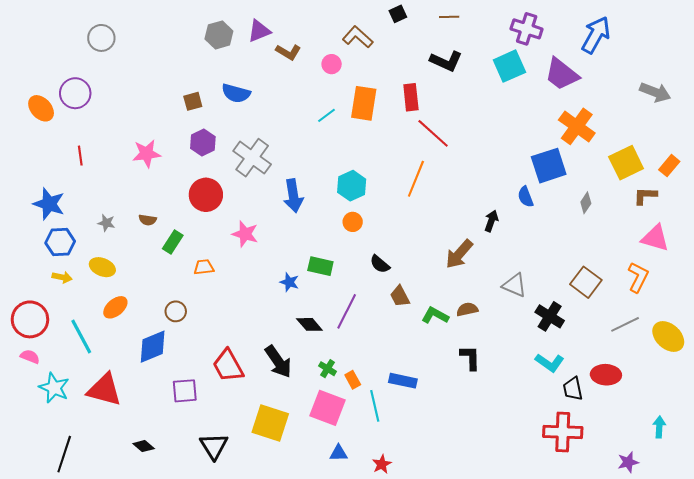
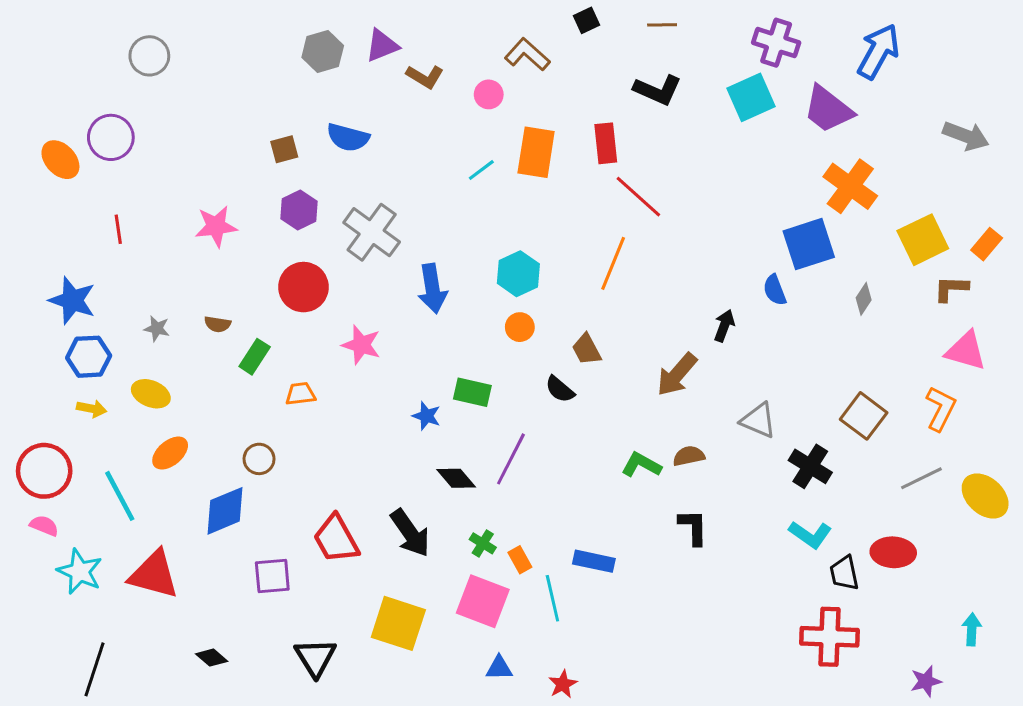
brown trapezoid: (400, 296) -> (586, 349), moved

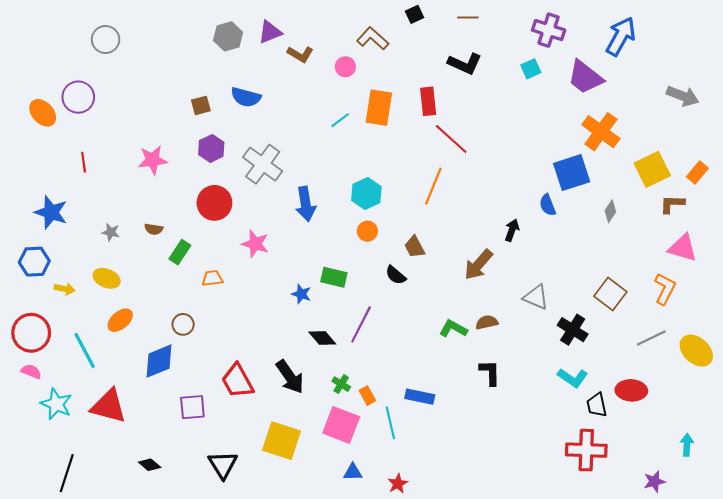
cyan square: (751, 97) -> (531, 69), size x0.6
blue hexagon: (89, 357) -> (34, 262), moved

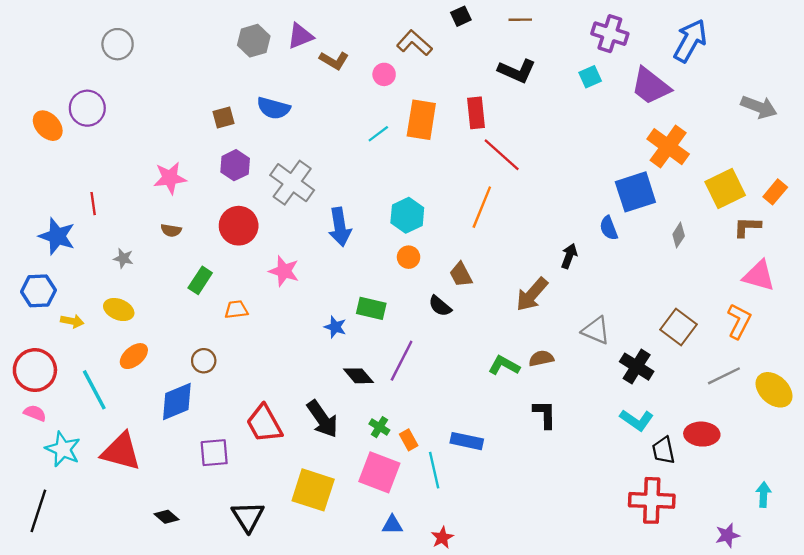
red line: (84, 162) -> (93, 204), moved
brown semicircle: (154, 229) -> (171, 230), moved
black line: (67, 473) -> (38, 511), moved

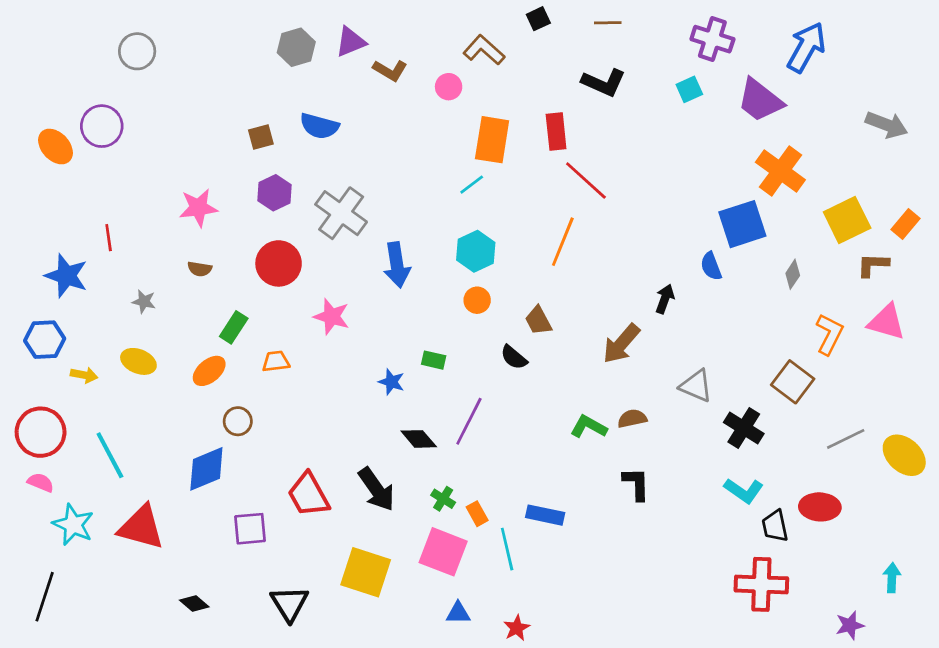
cyan line: (378, 134) -> (472, 185), moved
green rectangle: (371, 308) -> (434, 360), size x0.7
orange L-shape: (739, 321) -> (829, 334), moved
orange ellipse: (134, 356) -> (209, 371), moved

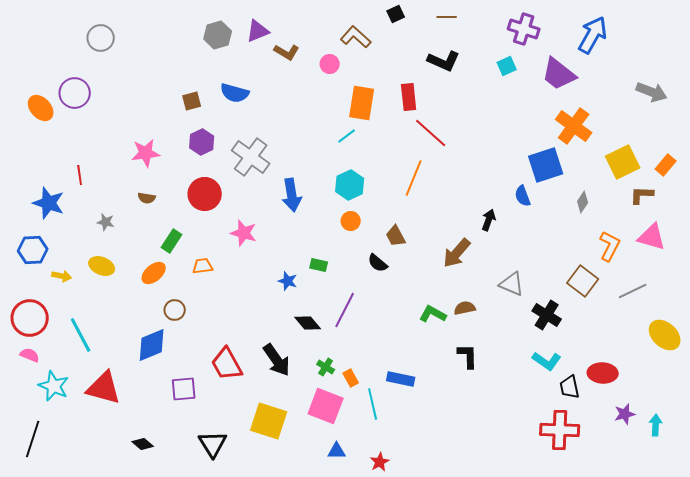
gray line: (846, 439) -> (633, 291), moved
purple star: (850, 625) -> (625, 414), moved

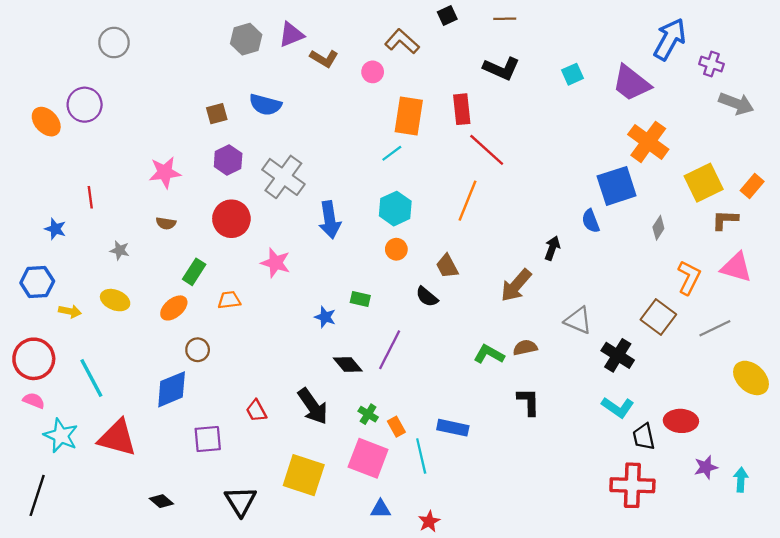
purple cross: (524, 29) -> (711, 64), moved, size x0.7
blue star: (49, 203) -> (55, 229), size x0.6
red trapezoid: (227, 364) -> (256, 411), size x0.6

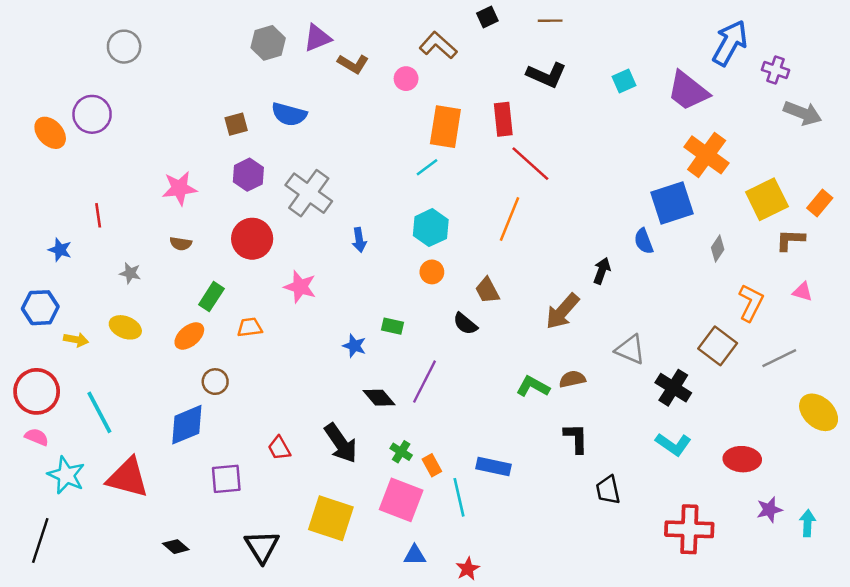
blue arrow: (330, 220) -> (359, 240), size x0.6
pink triangle: (736, 267) -> (803, 292), size x0.6
black trapezoid: (644, 437) -> (608, 490), moved

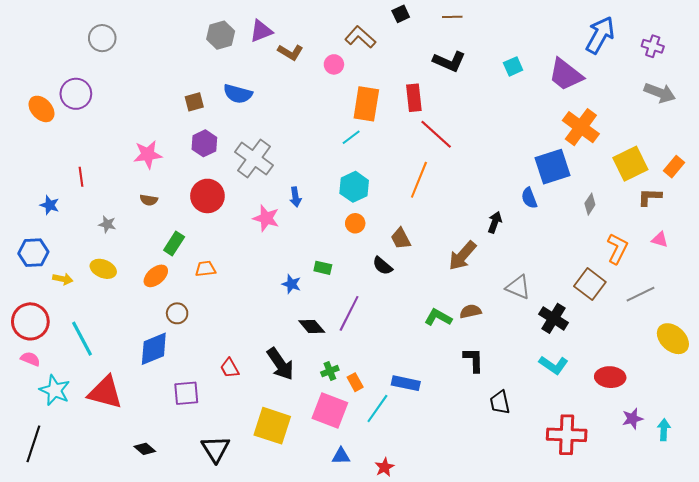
purple cross: (775, 70) -> (653, 46), moved
pink star: (300, 287) -> (266, 218), moved
green cross: (401, 452) -> (330, 371), turned 36
cyan line: (459, 497) -> (377, 408), turned 48

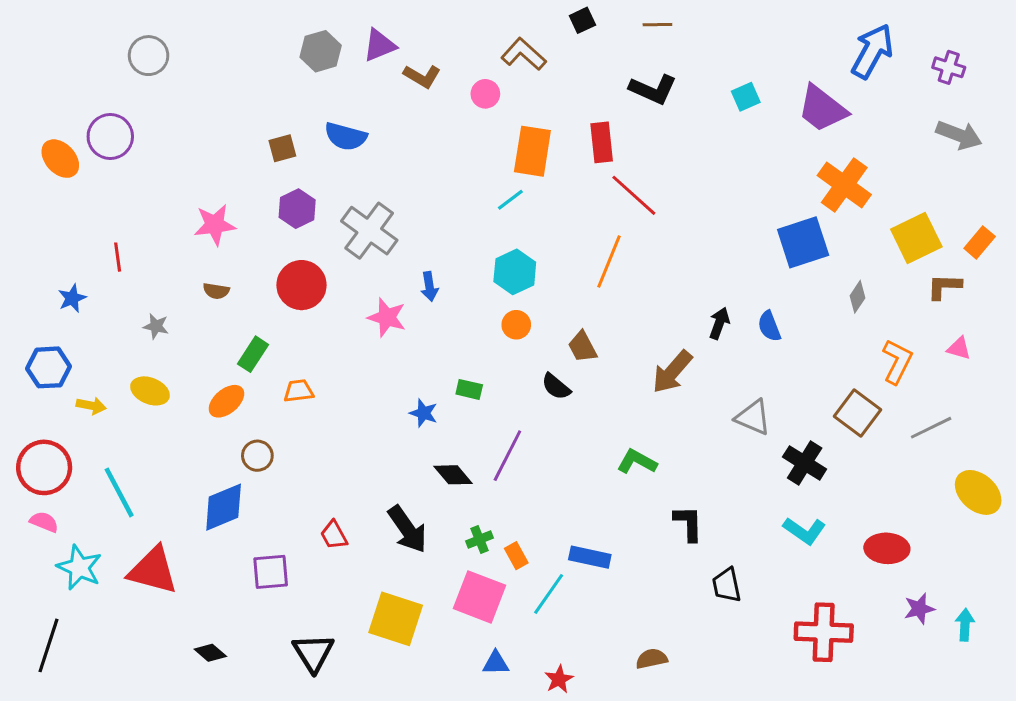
blue semicircle: (529, 198) -> (769, 326), moved
blue star: (50, 205) -> (72, 298), turned 30
brown semicircle: (471, 311) -> (652, 659), moved

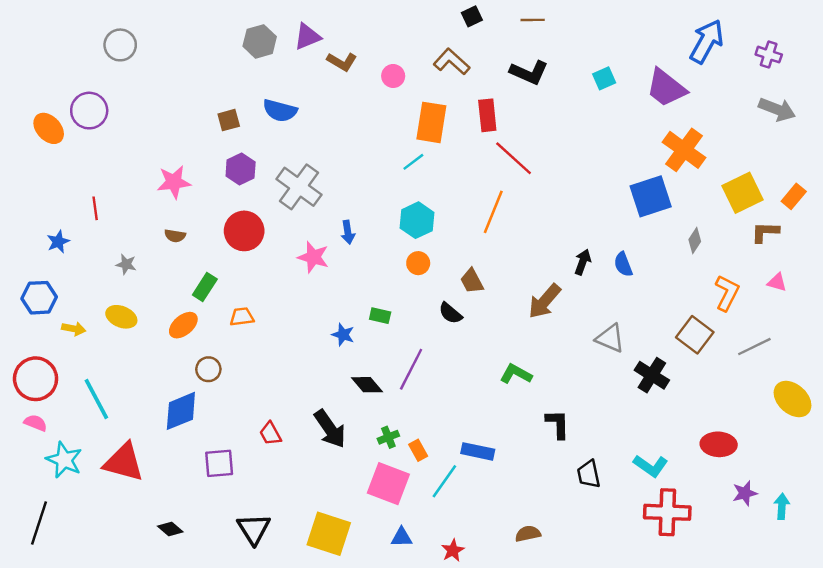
brown L-shape: (524, 54) -> (452, 62), moved
cyan L-shape: (805, 531) -> (651, 466), moved
yellow square: (396, 619) -> (329, 534), moved

